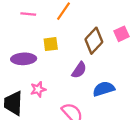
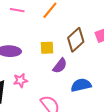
yellow square: (51, 44) -> (47, 48), moved

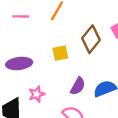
purple semicircle: (60, 66) -> (78, 86), moved

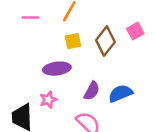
yellow square: (60, 53) -> (73, 41), moved
purple ellipse: (19, 63) -> (57, 69), moved

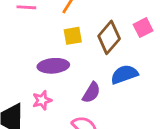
blue semicircle: (120, 93) -> (124, 74), moved

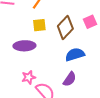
purple semicircle: (91, 93) -> (70, 79), moved
pink star: (42, 100) -> (29, 77), moved

